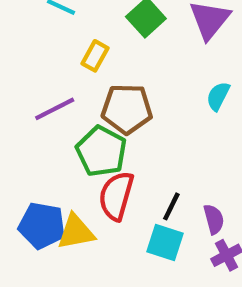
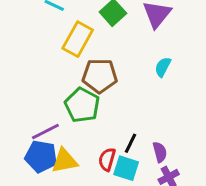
yellow rectangle: (95, 56) -> (78, 39), size x1.6
purple line: (55, 109) -> (45, 131), moved
red semicircle: (116, 196) -> (107, 159), moved, size x0.7

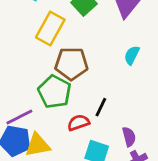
black line: (131, 143) -> (101, 107), moved
red semicircle: (107, 159) -> (78, 123), moved, turned 55

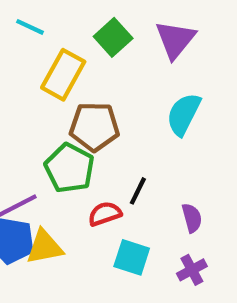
cyan semicircle: (132, 55) -> (184, 114), size x1.5
purple semicircle: (129, 137) -> (192, 218), moved

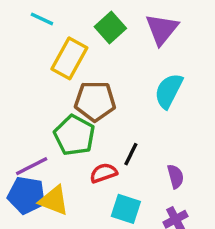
yellow triangle: (45, 247) -> (54, 200), turned 32

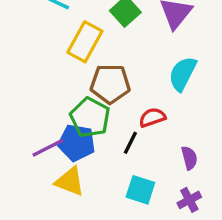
black line: (131, 154) -> (130, 143), moved
red semicircle: (104, 173) -> (152, 117), moved
blue pentagon: (27, 195) -> (77, 143), moved

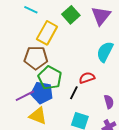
brown pentagon: (110, 84) -> (36, 58), moved

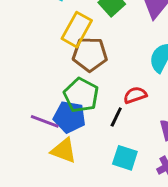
brown pentagon: (36, 58) -> (90, 54), moved
purple line: (25, 96) -> (45, 121), turned 48

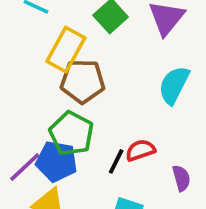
red semicircle: (135, 95) -> (140, 150), moved
purple line: (45, 121) -> (25, 167), turned -64

